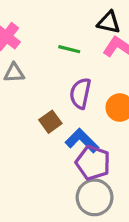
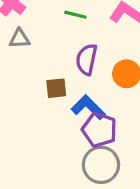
brown square: (50, 122) -> (56, 88), turned 30

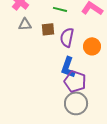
brown square: (56, 88) -> (48, 29), moved
blue L-shape: (88, 107) -> (68, 67), turned -115

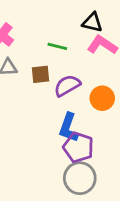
purple semicircle: (67, 37) -> (67, 86), turned 48

